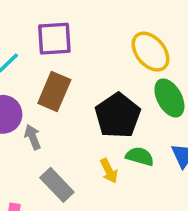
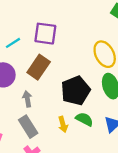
gray arrow: (33, 137) -> (27, 99), moved

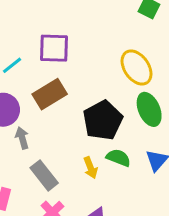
brown rectangle: (39, 67) -> (50, 94), turned 30
gray arrow: (27, 99) -> (22, 138), moved

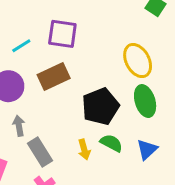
gray arrow: (22, 138) -> (19, 126), moved

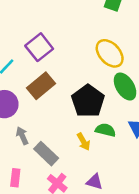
purple square: (62, 34) -> (39, 47), turned -32

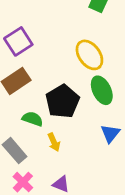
green semicircle: (105, 130) -> (33, 119), moved

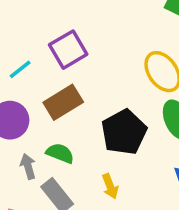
green semicircle: (33, 119) -> (60, 153), moved

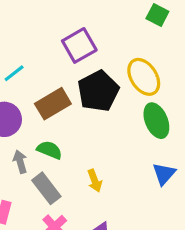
purple square: (68, 50) -> (79, 45), moved
black pentagon: (124, 132) -> (98, 91), moved

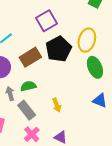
yellow ellipse: (144, 77) -> (87, 40), turned 50
green semicircle: (49, 150) -> (28, 86), turned -35
blue triangle: (164, 174) -> (100, 101), turned -49

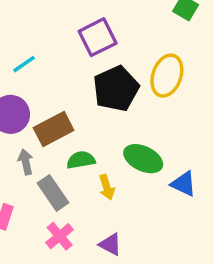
brown rectangle: (30, 57) -> (54, 129), moved
green ellipse: (95, 67) -> (143, 159), moved, turned -45
green semicircle: (28, 86) -> (81, 160), moved

